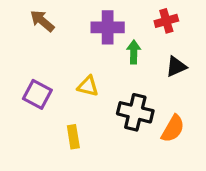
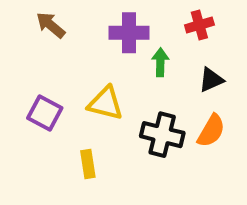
yellow triangle: (88, 86) -> (105, 103), size x1.4
orange semicircle: (173, 129) -> (211, 131), moved

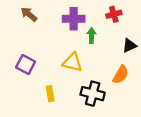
black triangle: (211, 80) -> (129, 46), moved
yellow triangle: (105, 103) -> (72, 62), moved
black cross: (162, 135) -> (93, 94), moved

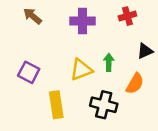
green arrow: (91, 35) -> (109, 62), moved
yellow triangle: (72, 62) -> (81, 70), turned -35
yellow rectangle: (50, 94) -> (56, 105), size x1.5

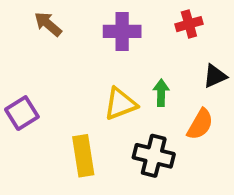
purple square: (29, 72) -> (22, 113), moved, turned 30

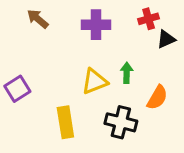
black triangle: (215, 76) -> (166, 39), moved

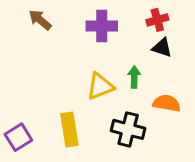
black triangle: (166, 39) -> (162, 48), moved, turned 42
purple square: (17, 89) -> (18, 137), moved
orange semicircle: (157, 98) -> (167, 103), turned -110

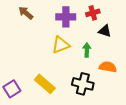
red cross: (157, 20) -> (93, 13), moved
yellow triangle: (100, 86) -> (61, 45), moved
yellow rectangle: (69, 129) -> (45, 84), turned -40

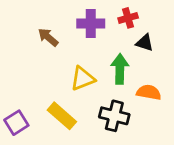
brown arrow: (26, 13) -> (48, 37), moved
yellow triangle: (61, 45) -> (83, 79), moved
green arrow: (87, 50) -> (120, 69), size x1.5

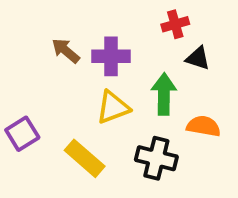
purple cross: (91, 23) -> (111, 56), moved
purple square: (16, 123) -> (22, 134), moved

